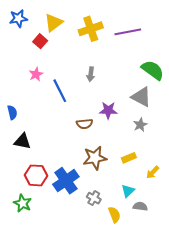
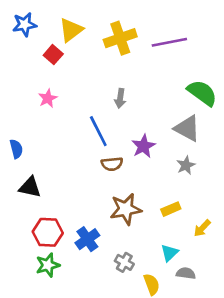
blue line: (60, 91) -> (98, 131), moved
purple star: (108, 110) -> (143, 146), turned -30
blue cross: (66, 181) -> (87, 239), size x0.7
green star: (23, 203) -> (48, 265), moved, turned 30

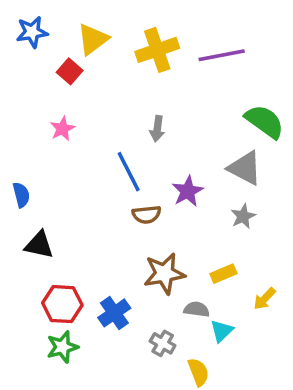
gray semicircle: (186, 273) -> (197, 309), moved

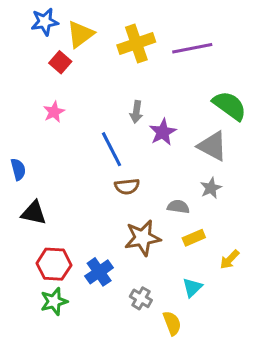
blue star: (32, 32) -> (45, 22), moved
purple star: (188, 191) -> (163, 132), moved
gray semicircle: (197, 309) -> (178, 207), moved

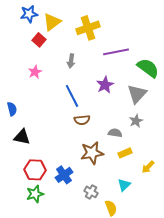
purple line: (192, 48) -> (116, 52), moved
gray arrow: (136, 112) -> (71, 61), moved
gray triangle: (212, 146) -> (137, 94), turned 45

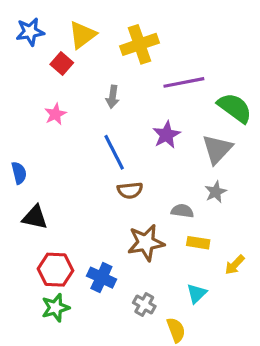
blue star: (29, 14) -> (30, 32), moved
yellow rectangle: (125, 153) -> (198, 243), turned 32
blue cross: (64, 175) -> (101, 278), turned -30

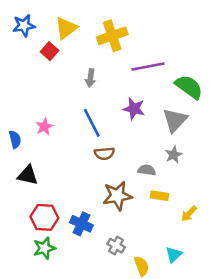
pink star: (55, 114) -> (44, 127), moved
purple star: (166, 135) -> (134, 109), turned -30
cyan triangle: (197, 293) -> (174, 255), moved

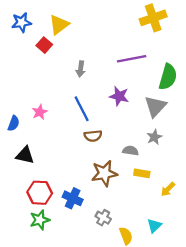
yellow cross: (112, 36) -> (153, 18), moved
green semicircle: (189, 87) -> (168, 77), turned 70
blue semicircle: (15, 139) -> (14, 123), turned 35

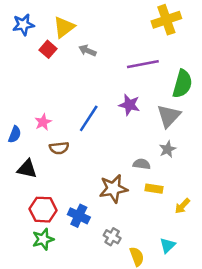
gray arrow: (81, 69) -> (87, 51), moved, turned 105
blue line: (82, 109) -> (89, 118), turned 60
brown semicircle: (93, 136) -> (59, 148), moved

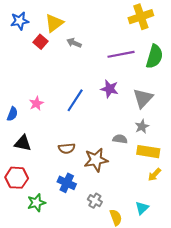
green semicircle: (182, 84) -> (154, 56), moved
brown semicircle: (59, 148) -> (67, 148), moved
yellow rectangle: (154, 189) -> (148, 152), moved, size x1.5
red hexagon: (43, 210) -> (17, 178), moved

